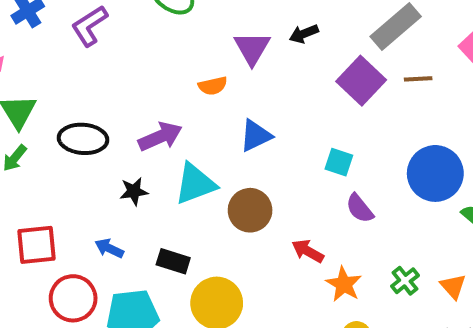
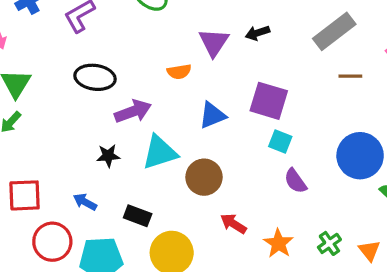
purple square: (361, 81) -> (269, 101), moved, turned -30
black ellipse: (83, 139) -> (95, 77), moved
red arrow: (308, 251) -> (233, 224), moved

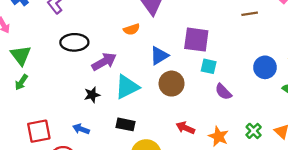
blue circle: (360, 156) -> (265, 67), size x0.7
brown circle: (204, 177) -> (172, 84), moved
black rectangle: (138, 216) -> (126, 124), moved

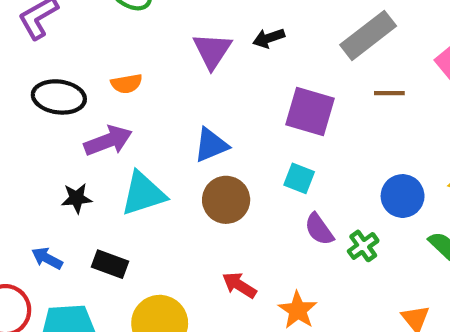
orange semicircle: (132, 29) -> (127, 84), moved
purple square: (196, 40) -> (310, 112), moved
black rectangle: (126, 124) -> (110, 264), moved
green cross: (254, 131) -> (363, 246), moved

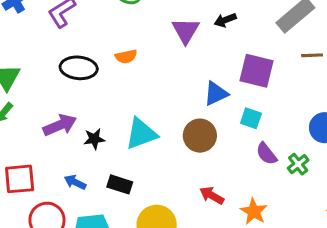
purple arrow: (108, 141) -> (60, 125), moved
blue triangle: (211, 145) -> (216, 94), moved

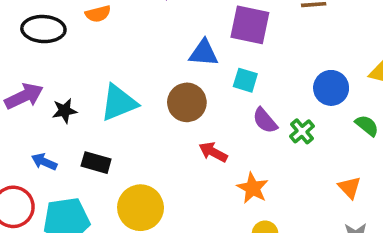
blue triangle: (216, 94) -> (204, 53), turned 32
red arrow: (212, 195) -> (213, 152), moved

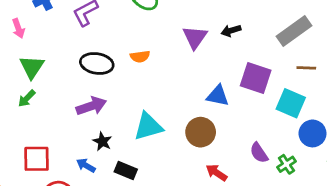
cyan square: (245, 80) -> (291, 103), moved, size x1.5
purple arrow: (24, 96) -> (91, 106), moved
black star: (65, 111) -> (102, 141), moved, turned 30

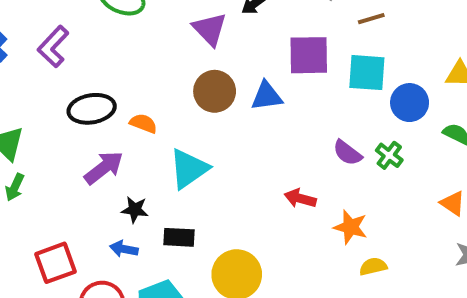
orange semicircle: (140, 56) -> (143, 123), moved, turned -132
brown circle: (201, 132) -> (215, 91), moved

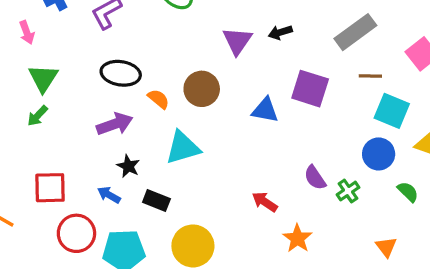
cyan square: (367, 73) -> (392, 111), moved
brown circle: (215, 91) -> (202, 89), moved

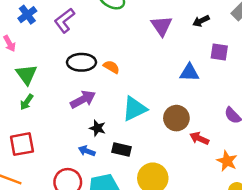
black arrow: (280, 32) -> (201, 21), moved
brown circle: (202, 89) -> (176, 118), moved
purple square: (310, 89) -> (219, 52), size x0.7
orange semicircle: (158, 99) -> (111, 67), moved
red square: (50, 188) -> (22, 144), moved

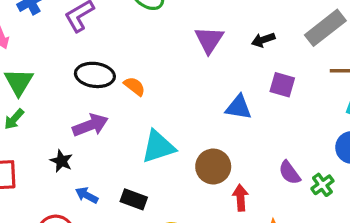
black star: (97, 128) -> (61, 161), moved
red arrow: (199, 138) -> (241, 198), turned 54

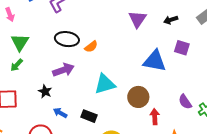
orange semicircle: (134, 86) -> (91, 47), turned 104
blue triangle: (238, 107) -> (155, 61), size x1.4

